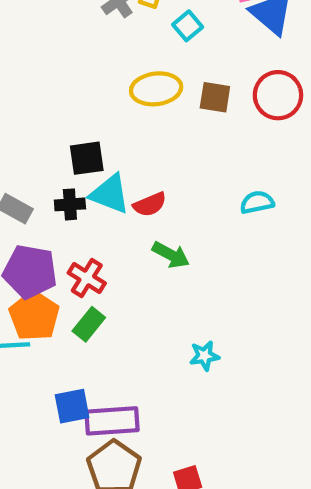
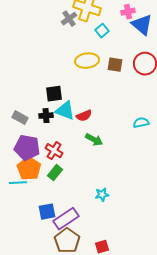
cyan semicircle: (257, 202) -> (141, 123), moved
cyan star: (204, 356) -> (102, 195), moved
purple rectangle: (112, 421) -> (66, 219), turned -30

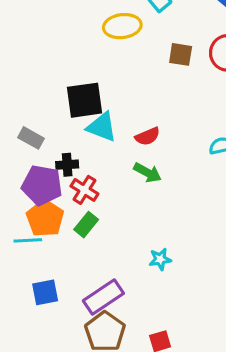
yellow ellipse: (87, 61) -> (122, 26), moved
black square: (54, 94) -> (84, 100), size x1.4
black cross: (46, 116) -> (67, 165), moved
red semicircle: (84, 116) -> (147, 136), moved
blue square: (47, 212) -> (45, 292), moved

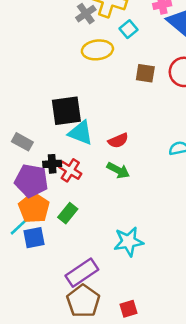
red cross: (84, 190) -> (70, 170), moved
cyan line: (28, 240) -> (20, 226), turned -40
cyan star: (160, 259) -> (129, 242), size x1.6
blue square: (45, 292) -> (34, 238), moved

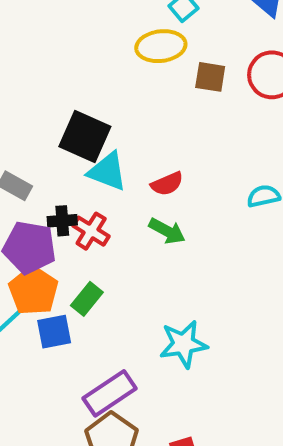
yellow ellipse: (97, 50) -> (161, 46), moved
black square: (66, 111) -> (85, 137), turned 32
blue square: (34, 238) -> (54, 332), moved

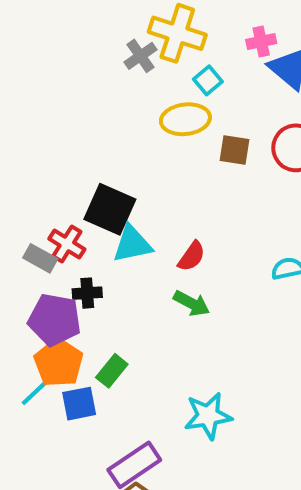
cyan triangle: (107, 171) -> (132, 244), turned -33
red semicircle: (167, 184) -> (192, 256), turned -32
red cross: (91, 231) -> (67, 244), moved

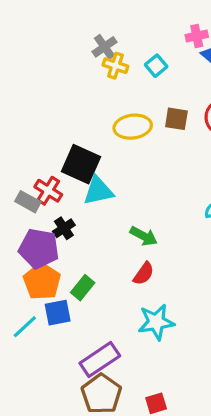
yellow cross: (177, 33) -> (115, 66), moved, size x0.6
yellow ellipse: (185, 119) -> (133, 127), moved
red semicircle: (192, 256) -> (144, 274), moved
black cross: (87, 293) -> (64, 228), turned -30
cyan line: (36, 391) -> (25, 327), moved

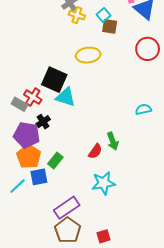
brown square: (176, 119) -> (110, 26), moved
cyan triangle: (98, 191) -> (66, 97), turned 30
green arrow: (144, 236) -> (113, 141), moved, turned 42

